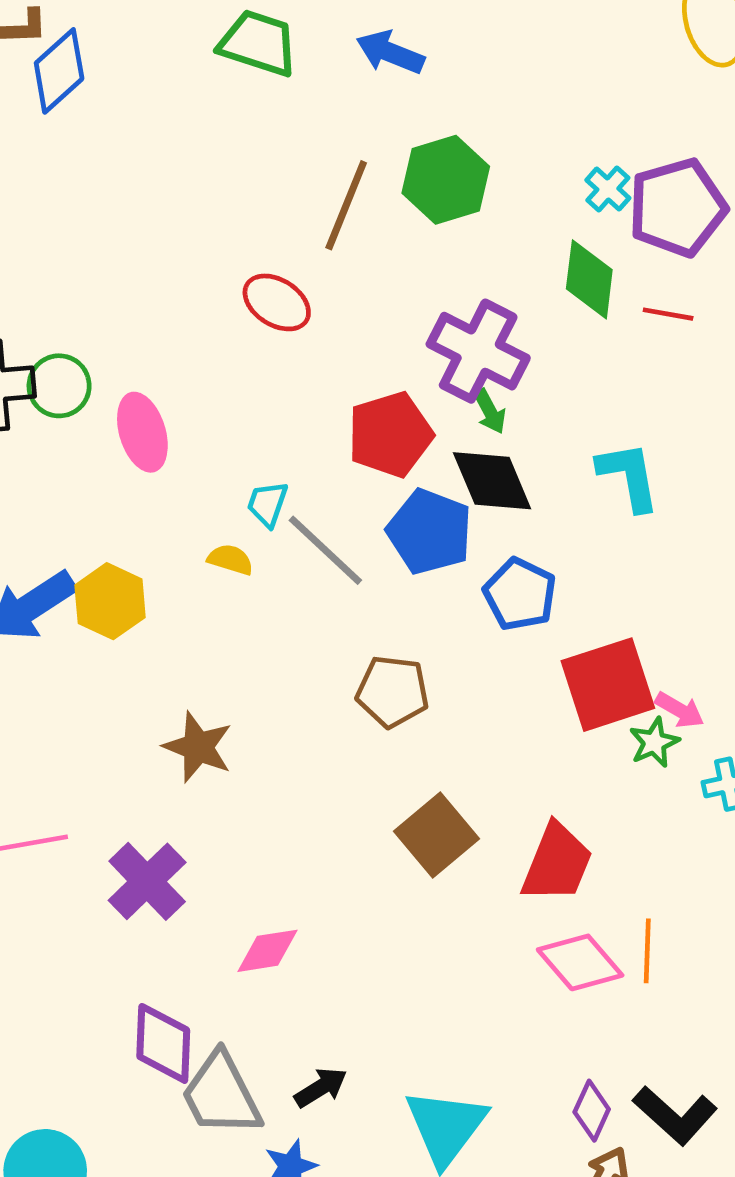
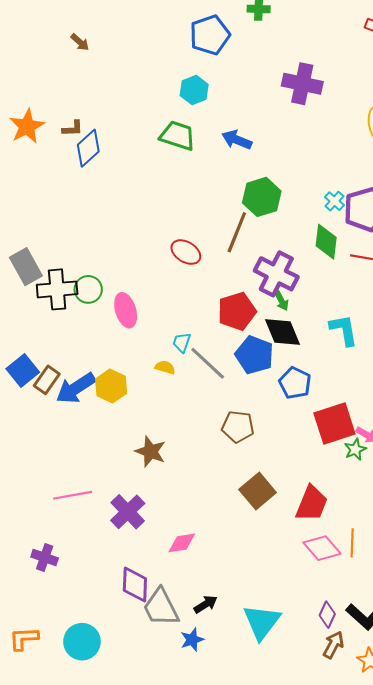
brown line: (346, 205) -> (237, 232), moved

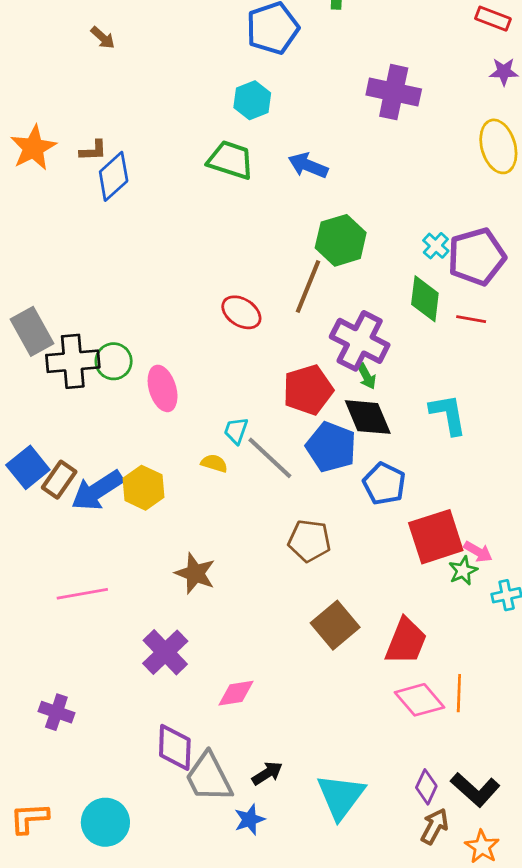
pink line: (73, 495) -> (82, 594), moved

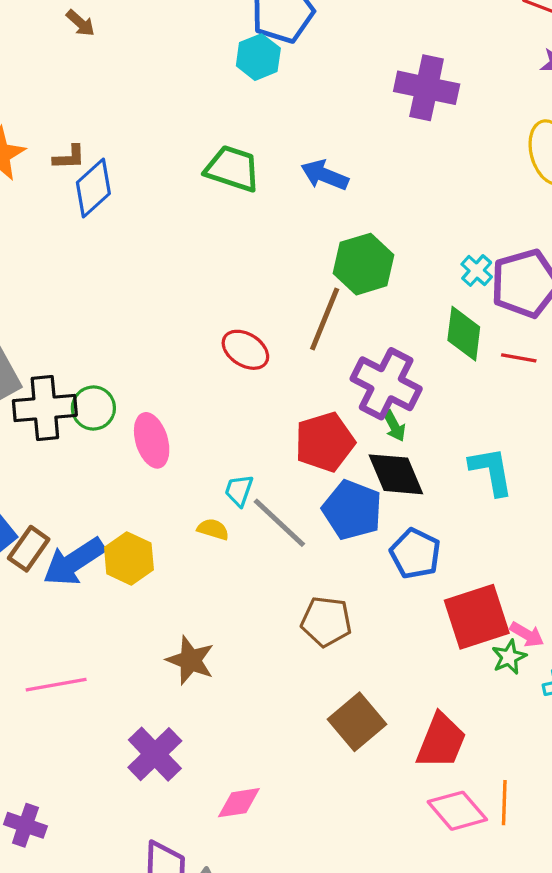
cyan hexagon: (252, 100) -> (258, 57), moved

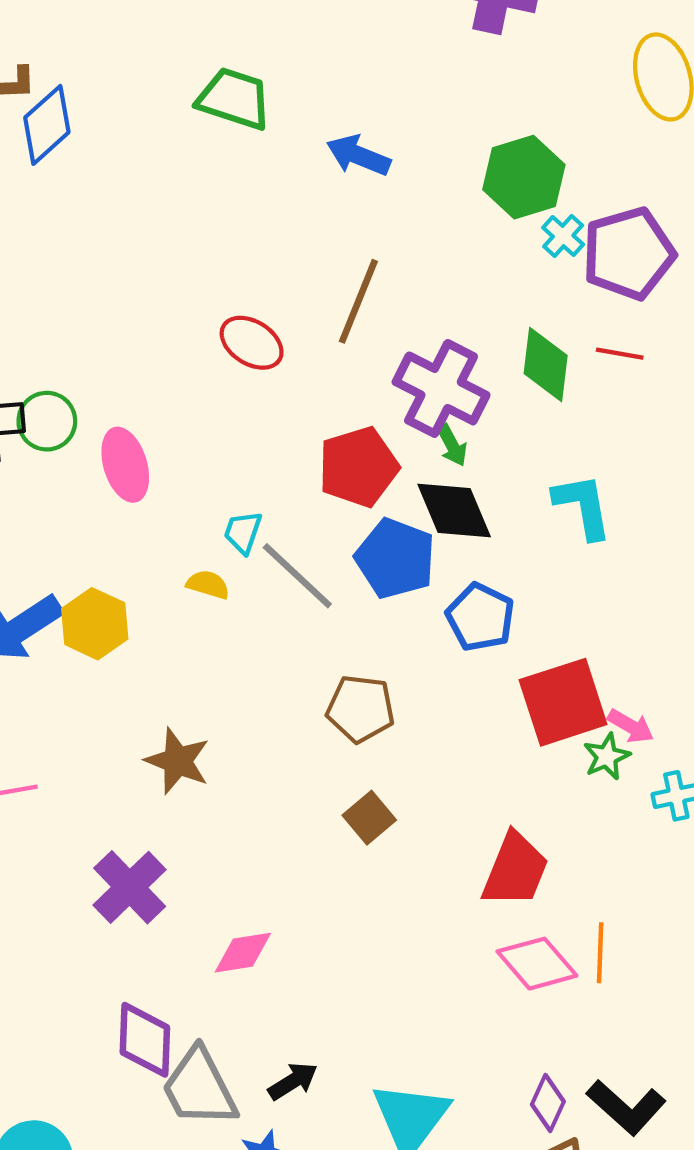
blue arrow: (325, 175) -> (358, 155), moved
green hexagon: (363, 264) -> (524, 177), moved
green diamond: (464, 334) -> (546, 365), moved
brown square: (357, 722) -> (369, 818), moved, size x0.7

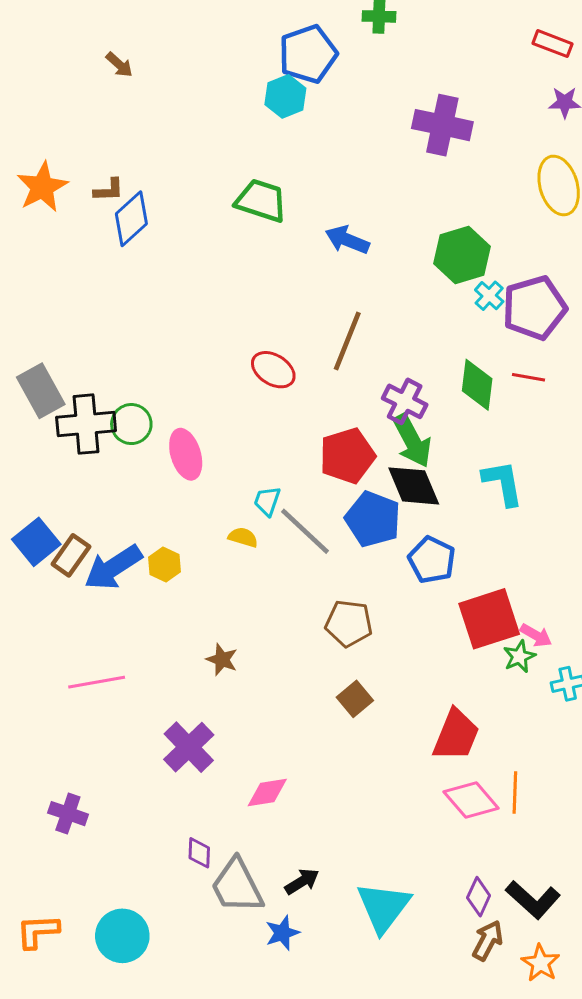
purple cross: (441, 388) -> (405, 401), size x0.7
green arrow: (452, 445) -> (412, 441), size x1.8
yellow hexagon: (95, 624) -> (165, 564), size x0.7
brown star: (178, 761) -> (222, 660), size x0.7
purple diamond: (145, 1040) -> (199, 853), size x0.6

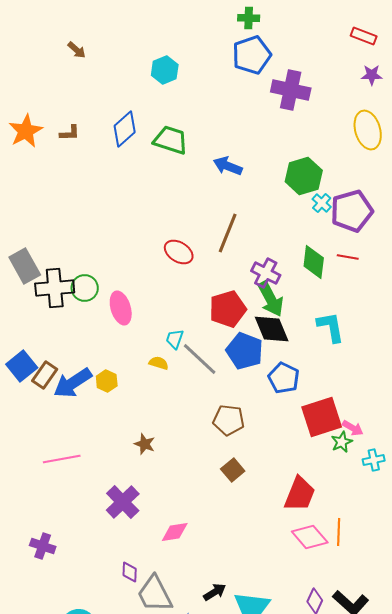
blue pentagon: (308, 54) -> (252, 55), moved
cyan hexagon: (285, 96) -> (165, 70), moved
blue diamond: (131, 219) -> (125, 129), moved
black arrow: (302, 882) -> (215, 592), moved

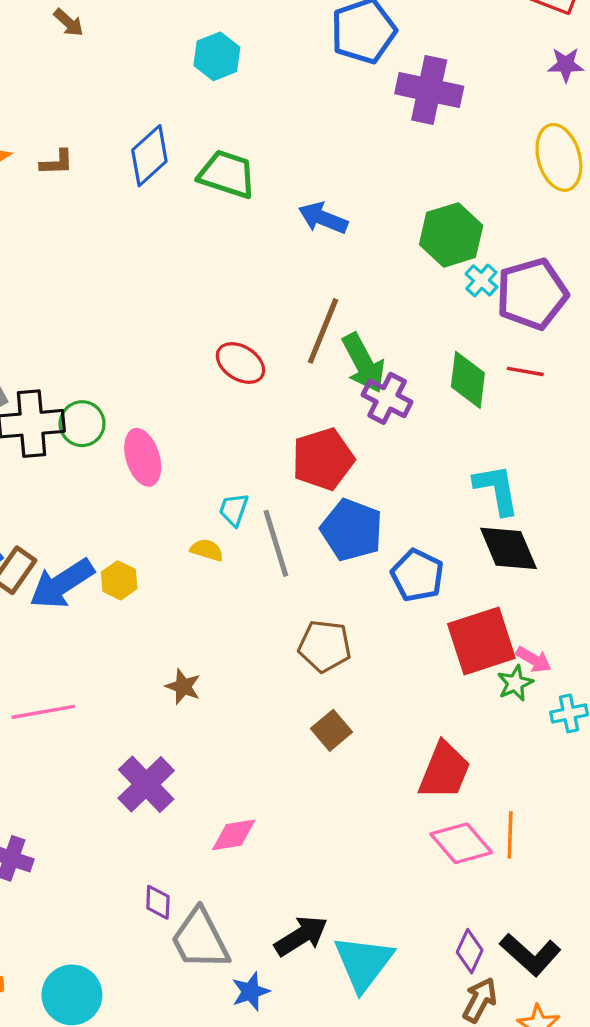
green arrow: (271, 299) -> (363, 363), moved
black diamond: (272, 329) -> (508, 548), moved
gray line: (200, 359) -> (276, 543), turned 30
black arrow: (215, 592) -> (301, 936), size x1.4

